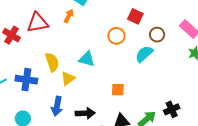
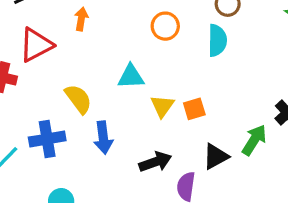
cyan semicircle: (144, 54) -> (217, 40), turned 150
yellow triangle: (68, 78) -> (162, 106), moved
blue arrow: (57, 106) -> (103, 138), moved

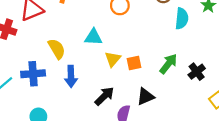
cyan semicircle: (217, 40) -> (182, 19), moved
green arrow: (254, 140) -> (168, 64), moved
black arrow: (155, 162) -> (104, 96), turned -30

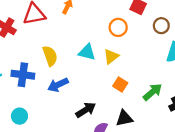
yellow triangle: (113, 59) -> (111, 56), moved
orange square: (134, 63) -> (120, 84), turned 32
blue arrow: (71, 76) -> (58, 85), turned 54

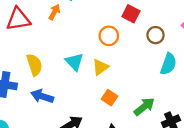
cyan triangle: (87, 52) -> (74, 62), turned 30
blue arrow: (58, 85) -> (42, 96), turned 42

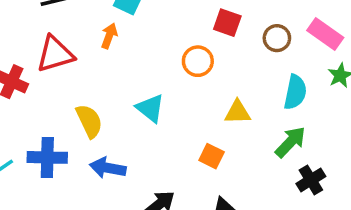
brown circle: (156, 35) -> (277, 38), moved
yellow triangle: (100, 67) -> (238, 112), moved, turned 42
green arrow: (144, 107) -> (290, 142), moved

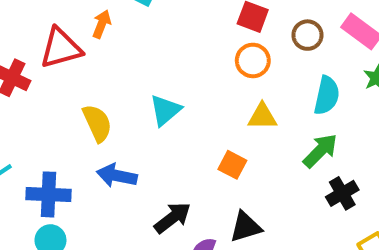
orange arrow: (109, 36) -> (102, 24), moved
orange circle: (198, 61) -> (253, 60), moved
cyan triangle: (150, 108) -> (165, 110), turned 40
blue cross: (47, 157) -> (49, 194), moved

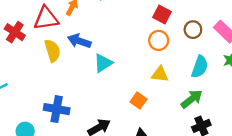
yellow semicircle: (97, 123) -> (52, 51), moved
blue arrow: (117, 176) -> (79, 41), moved
blue cross: (49, 194) -> (57, 109), moved

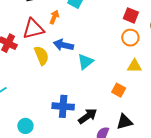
blue cross: (57, 109) -> (63, 106), moved

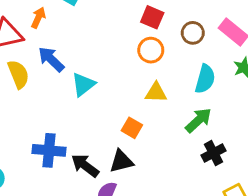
blue arrow: (63, 45) -> (51, 59), turned 30
black arrow: (88, 116) -> (85, 166), turned -108
black triangle: (124, 122) -> (121, 161), moved

